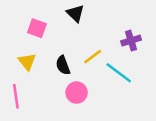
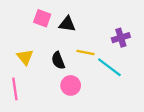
black triangle: (75, 13) -> (67, 24), moved, turned -36
pink square: (37, 28) -> (42, 18), moved
yellow line: (93, 57) -> (85, 52), turned 48

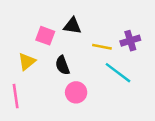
pink square: (42, 18) -> (45, 36), moved
yellow line: (85, 52) -> (102, 47), moved
yellow triangle: (25, 57) -> (27, 62), turned 30

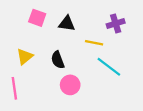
pink square: (45, 36) -> (37, 18), moved
purple cross: (130, 41) -> (116, 24), moved

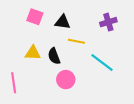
yellow line: (94, 43) -> (76, 41), moved
yellow triangle: (25, 56) -> (33, 53), moved, turned 42

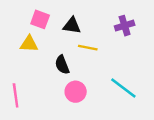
yellow triangle: (33, 53) -> (29, 44), moved
cyan line: (102, 63) -> (123, 88), moved

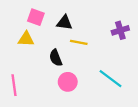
purple cross: (125, 26) -> (120, 30), moved

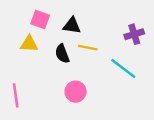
black semicircle: (56, 58) -> (62, 54), moved
cyan line: (110, 79) -> (123, 68), moved

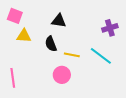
pink square: (40, 19) -> (15, 16), moved
yellow line: (88, 48) -> (72, 55), moved

